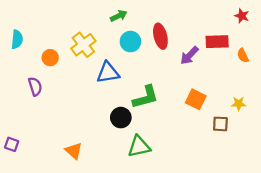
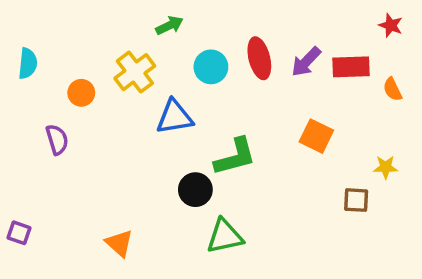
green arrow: (119, 16) -> (169, 25), moved
purple arrow: (189, 55) -> (306, 62), moved
orange square: (196, 99) -> (316, 136), moved

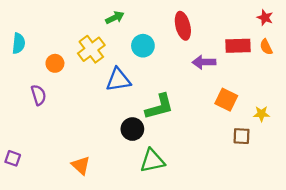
red ellipse: (259, 58) -> (183, 26), moved
purple arrow: (306, 62) -> (204, 62), moved, turned 45
orange semicircle: (392, 89) -> (266, 47), moved
orange square: (316, 136) -> (226, 100), moved

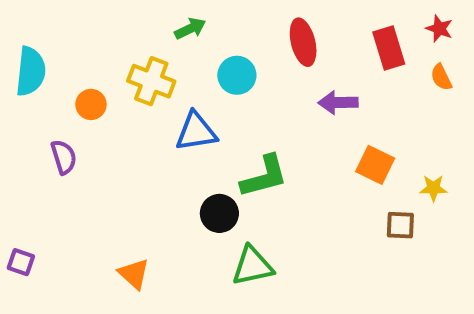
cyan semicircle: (19, 43) -> (31, 71), size x1.4
red rectangle: (238, 46) -> (389, 48), moved, turned 75
yellow cross: (91, 49) -> (151, 81), turned -32

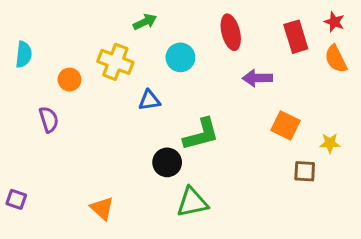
cyan semicircle: (31, 71) -> (24, 54), size x0.7
orange semicircle: (441, 77) -> (336, 59), size x1.4
blue triangle: (196, 132) -> (149, 100), size x0.7

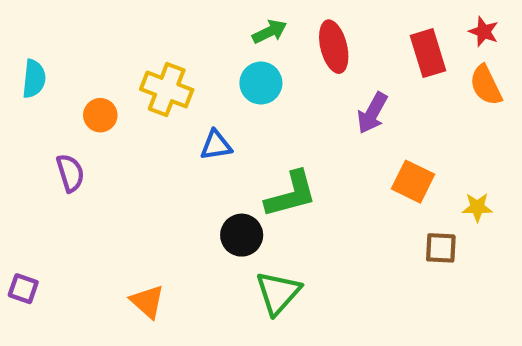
green arrow: (145, 22) -> (269, 32), moved
purple arrow: (257, 78) -> (372, 113), turned -60
green triangle: (192, 202) -> (278, 293), turned -36

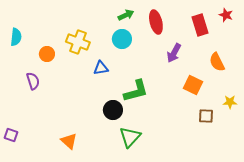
orange semicircle: (486, 85) -> (217, 62), moved
yellow star: (477, 207) -> (230, 102), moved

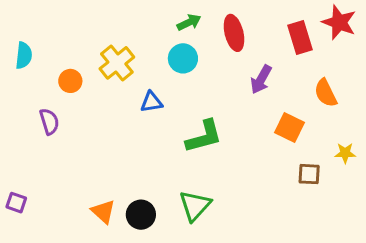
red star: (226, 15) -> (339, 22), size x1.6
yellow cross: (78, 42) -> (117, 63), turned 30
black circle: (113, 110) -> (141, 215), moved

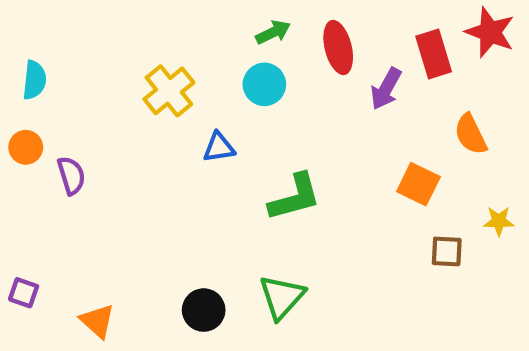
purple arrow: (261, 79) -> (386, 89), moved
orange circle: (70, 81) -> (26, 147), moved
orange triangle: (103, 212) -> (97, 321), moved

